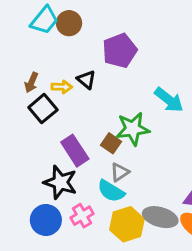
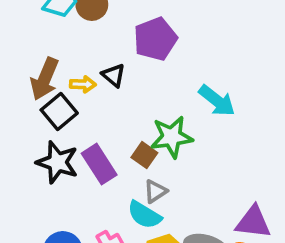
brown arrow: (31, 83) -> (45, 79), size x1.6
black star: (60, 182) -> (57, 162), moved

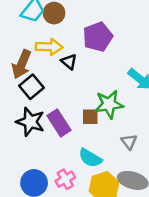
yellow arrow: (83, 84) -> (49, 47), moved, size x1.5
brown square: (144, 155) -> (90, 117), turned -35
gray triangle: (155, 191) -> (129, 142), moved, turned -35

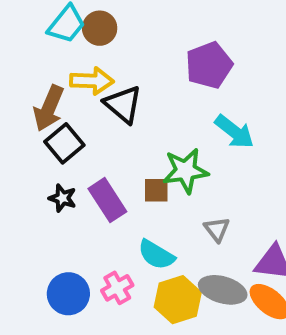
purple pentagon: (98, 37) -> (209, 65), moved
black triangle: (69, 62) -> (123, 104), size x1.5
black star: (30, 122) -> (62, 198), size x0.6

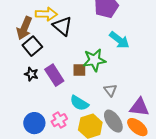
gray ellipse: (223, 290) -> (113, 121), turned 40

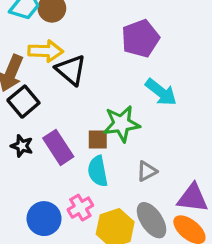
gray triangle: (110, 90) -> (147, 171), turned 40
cyan semicircle: (79, 103) -> (98, 171), moved, turned 48
pink cross: (59, 120) -> (80, 208), moved
blue circle: (34, 123) -> (44, 219), moved

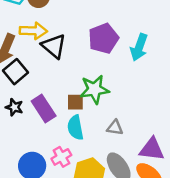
purple pentagon: (140, 38) -> (103, 38), moved
cyan arrow: (161, 92) -> (139, 47), moved, turned 72
gray triangle: (147, 171) -> (115, 128), turned 36

